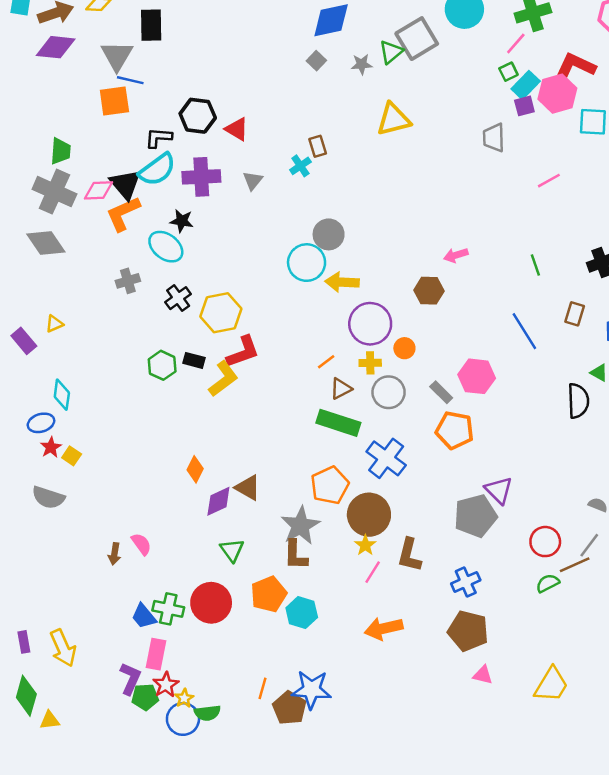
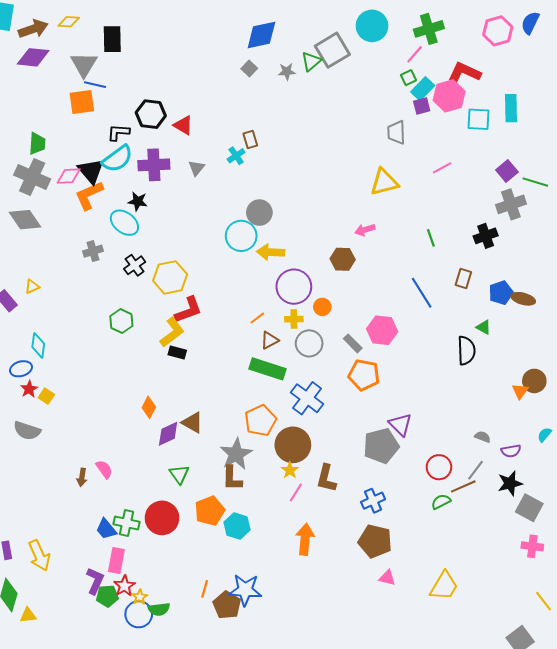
yellow triangle: (393, 119) -> (384, 182), moved
black rectangle: (194, 360) -> (177, 353), moved
orange arrow: (384, 628) -> (305, 539), turned 108

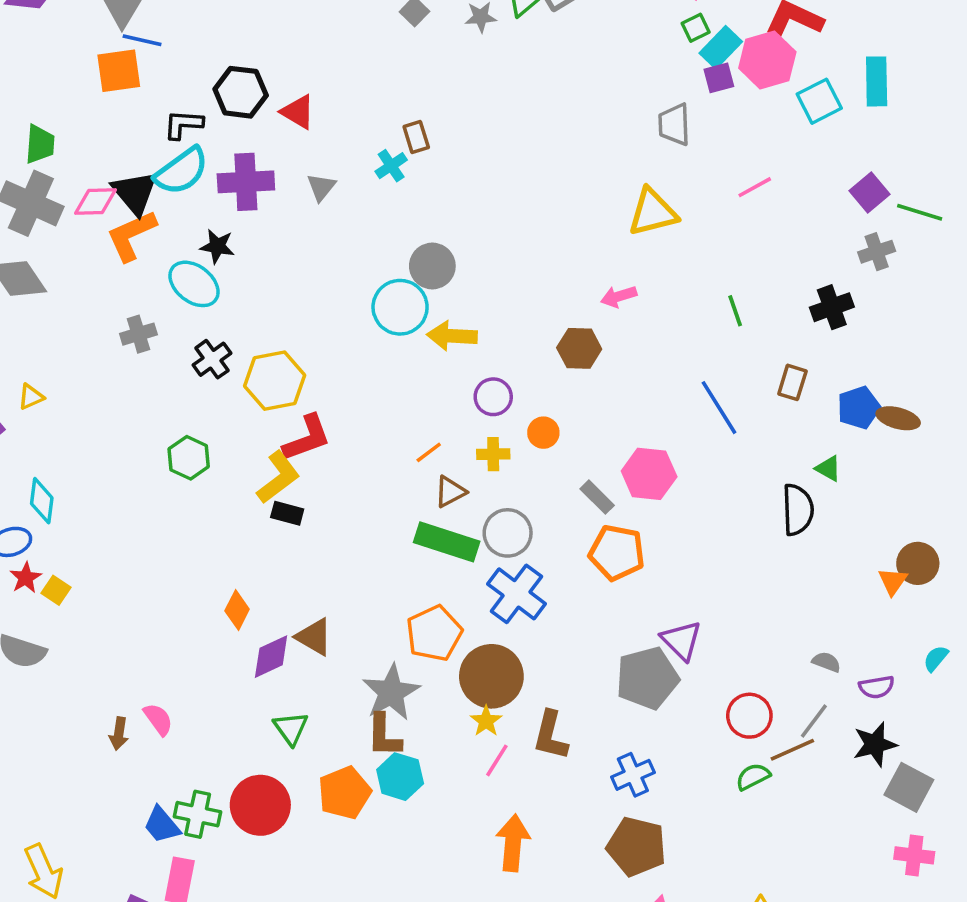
cyan square: (479, 119) -> (819, 101), turned -30
gray cross: (511, 204) -> (877, 252), size x0.7
purple circle: (294, 287) -> (493, 397), size x0.6
gray circle: (309, 343) -> (508, 533), moved
cyan hexagon: (237, 526) -> (400, 777), moved

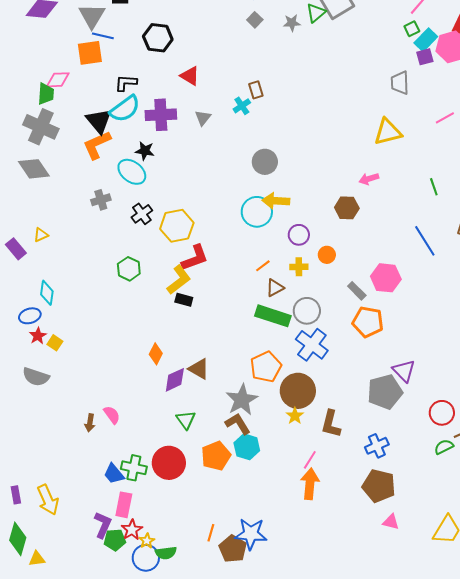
black hexagon: (241, 92) -> (158, 38), moved
pink diamond: (95, 202) -> (58, 80), moved
cyan circle: (400, 307) -> (257, 212), moved
brown L-shape: (384, 735) -> (238, 424), turned 148
pink line: (497, 760) -> (310, 460), moved

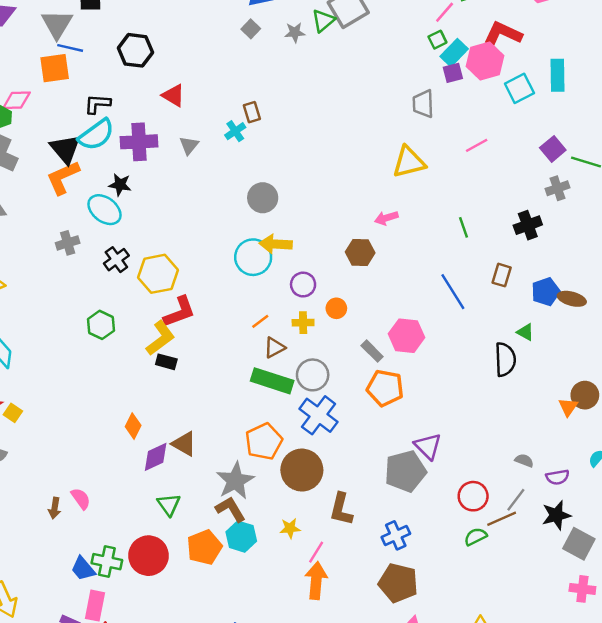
yellow star: (295, 416) -> (290, 528), moved, turned 30

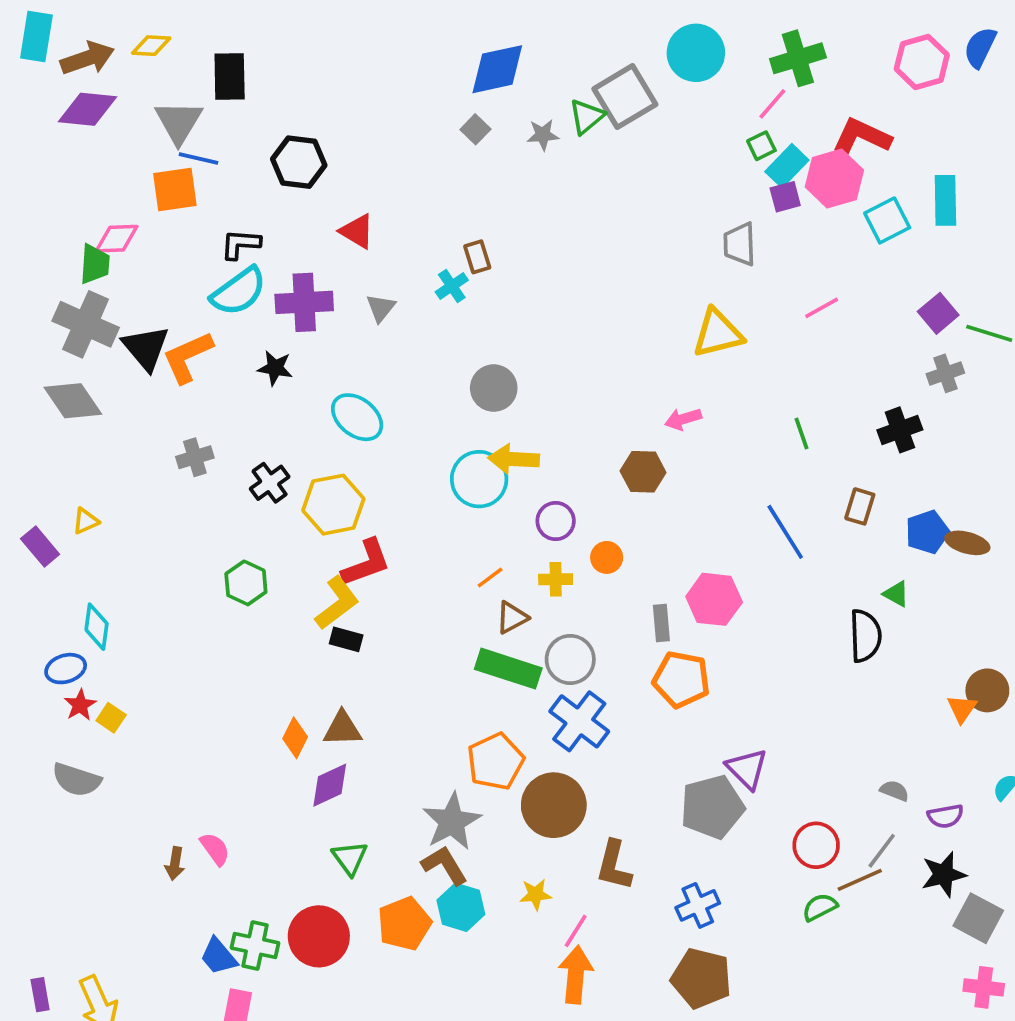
black triangle: (65, 149) -> (146, 348), moved
cyan ellipse: (105, 210) -> (357, 417), moved
gray rectangle: (372, 351) -> (661, 623), turned 40
brown triangle: (184, 444) -> (342, 729), moved, turned -32

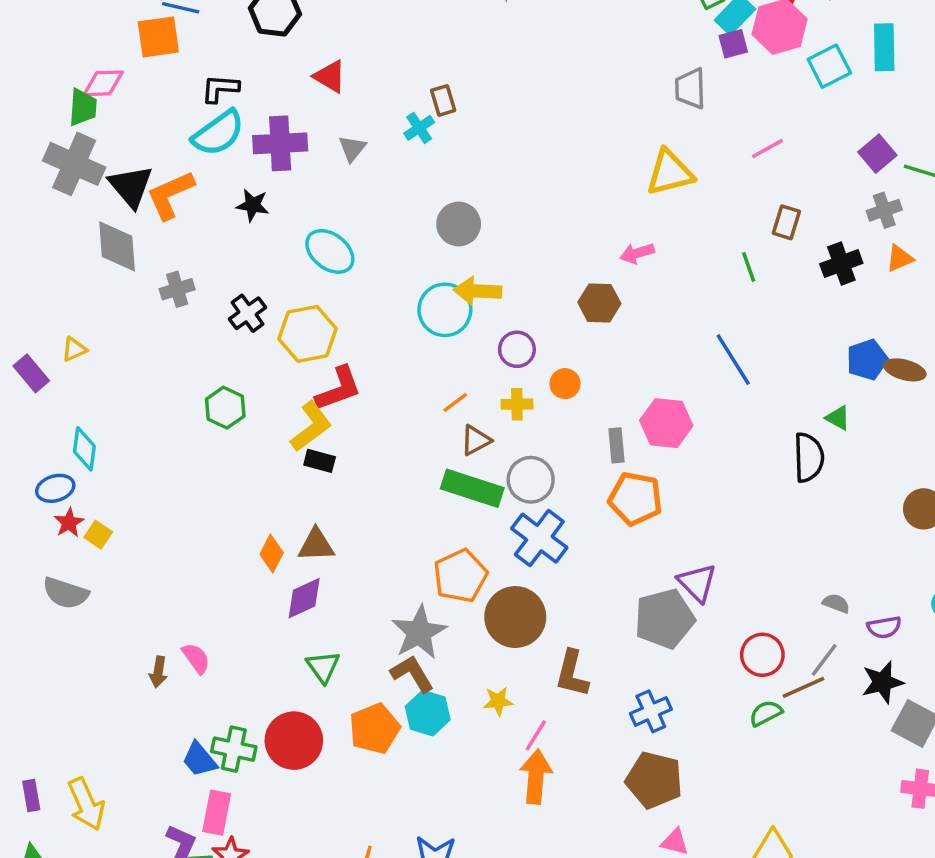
gray diamond: (73, 401) -> (117, 246), moved, turned 30
brown rectangle: (860, 506) -> (786, 222), moved
orange triangle: (962, 709) -> (900, 258), moved, turned 32

